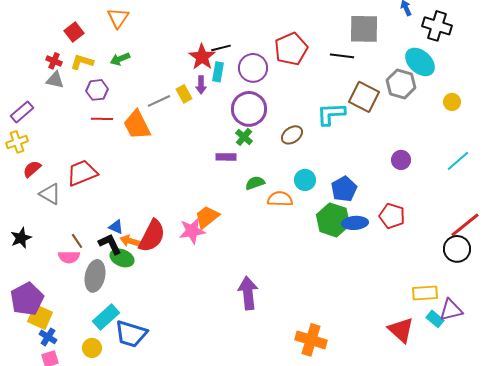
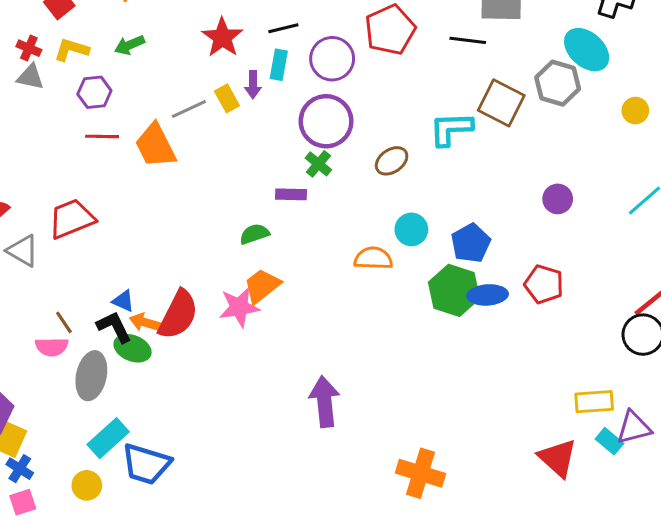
red star: (202, 57) -> (222, 37), moved
green semicircle: (255, 183) -> (254, 234), moved

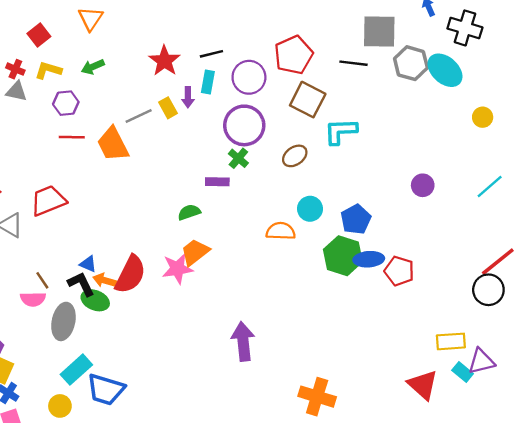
gray hexagon: (558, 83) -> (411, 63), moved
brown square: (501, 103) -> (308, 100), moved
red pentagon: (544, 284) -> (399, 271), moved

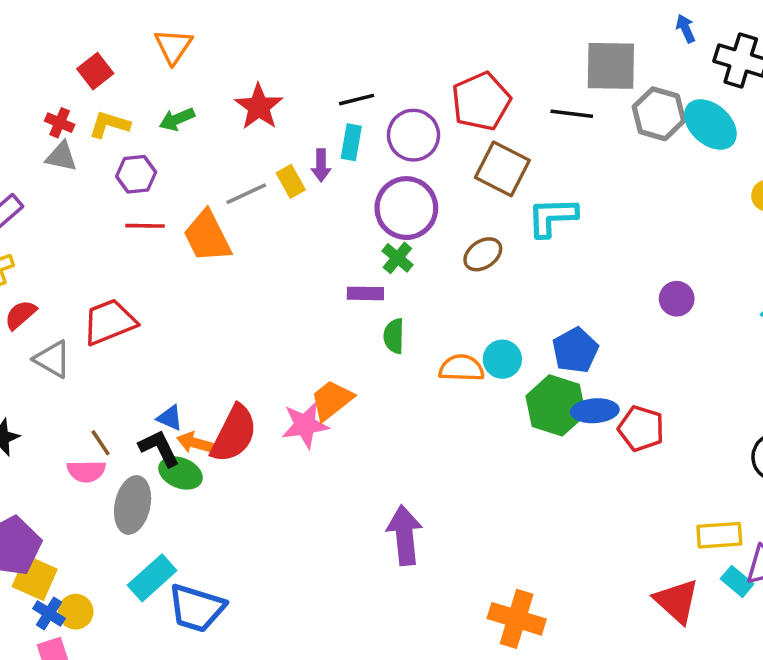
red star: (164, 61) -> (259, 107), moved
cyan circle: (310, 209) -> (502, 359), moved
green semicircle: (189, 212) -> (394, 336), moved, turned -70
yellow circle: (60, 406) -> (76, 612), moved

